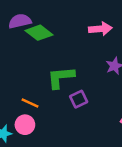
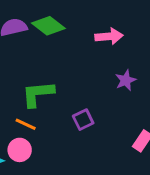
green diamond: (39, 33) -> (48, 26), moved
green L-shape: (61, 77) -> (38, 94), moved

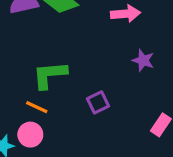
purple star: (126, 80) -> (143, 60), turned -30

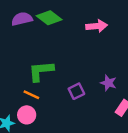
purple star: (143, 60) -> (108, 83), moved

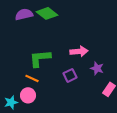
pink arrow: (97, 26) -> (79, 51), moved

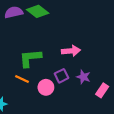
purple star: (97, 68) -> (83, 77), moved
pink circle: (28, 95) -> (46, 87), moved

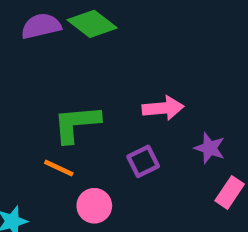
purple star: (83, 77) -> (210, 148), moved
pink circle: (46, 87) -> (94, 206), moved

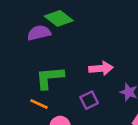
purple semicircle: (41, 26) -> (39, 33), moved

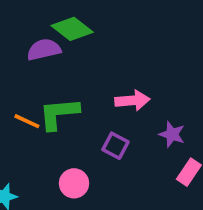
purple square: (89, 100) -> (115, 146), turned -36
orange line: (39, 104) -> (27, 121), moved

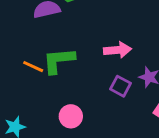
purple square: (115, 146) -> (121, 86), moved

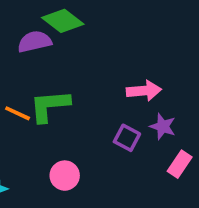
pink arrow: (118, 50) -> (144, 91), moved

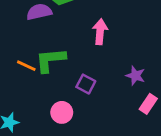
pink arrow: (144, 91) -> (100, 32), moved, turned -80
purple square: (127, 138) -> (86, 84), moved

